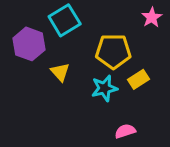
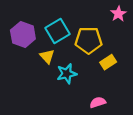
cyan square: (65, 20) -> (57, 31), moved
cyan star: (104, 88) -> (67, 74), moved

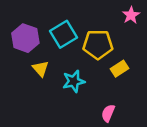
yellow triangle: (47, 56) -> (41, 69), moved
pink semicircle: (98, 102) -> (108, 113), turned -49

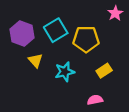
yellow rectangle: (120, 69) -> (104, 71), moved
pink semicircle: (108, 113) -> (95, 100), turned 56

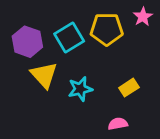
yellow pentagon: (86, 39) -> (107, 29), moved
yellow triangle: (35, 60) -> (44, 75), size x1.5

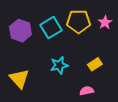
pink star: (143, 17) -> (105, 22), moved
yellow triangle: (44, 75) -> (19, 79), moved

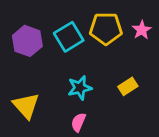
pink semicircle: (87, 91) -> (78, 122), moved, turned -56

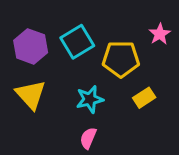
yellow pentagon: (106, 29) -> (121, 59), moved
yellow triangle: (26, 106) -> (31, 95), moved

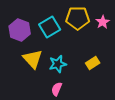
yellow pentagon: (121, 59) -> (78, 18), moved
yellow triangle: (31, 95) -> (33, 59), moved

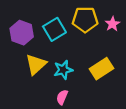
yellow triangle: (33, 59) -> (36, 64), turned 30
yellow rectangle: (93, 63) -> (101, 69), size x1.5

